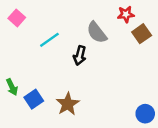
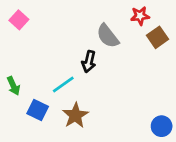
cyan line: (49, 40) -> (63, 84), moved
green arrow: (12, 87) -> (13, 86), moved
blue square: (34, 99) -> (38, 110), turned -30

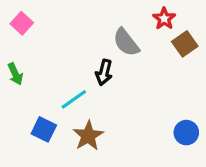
red star: (140, 16) -> (164, 19), turned -30
green arrow: (13, 86) -> (15, 74), moved
blue circle: (162, 126) -> (186, 133), moved

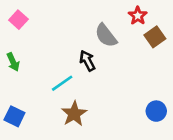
black arrow: (104, 72) -> (87, 61), turned 138
blue square: (44, 129) -> (14, 116), moved

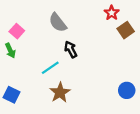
pink square: (18, 20) -> (17, 31), moved
gray semicircle: (106, 36) -> (58, 23), moved

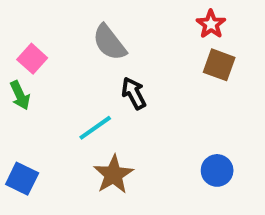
brown square: (126, 30) -> (219, 65), moved, turned -35
blue circle: (127, 90) -> (217, 170), moved

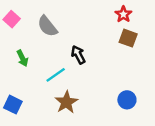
gray semicircle: (109, 42) -> (47, 26), moved
pink square: (32, 59) -> (12, 19), moved
green arrow: (20, 95) -> (22, 58), moved

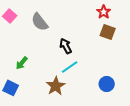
green arrow: (22, 58) -> (22, 63), moved, turned 64
cyan line: (56, 75) -> (70, 67), moved

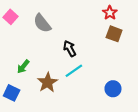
brown star: (56, 86) -> (47, 82), moved

